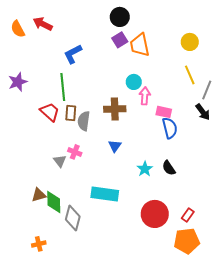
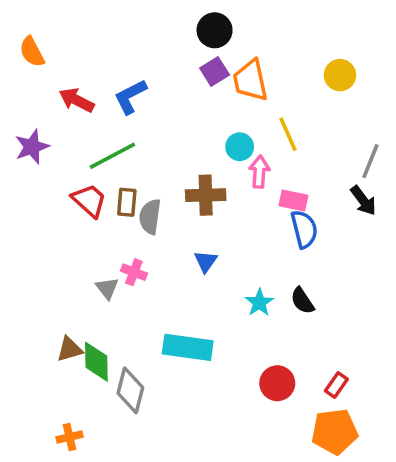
red arrow: (43, 24) -> (77, 100), moved
yellow line: (190, 75) -> (288, 134), moved
green line: (63, 87) -> (112, 156), turned 68
red circle: (155, 214) -> (277, 383), size x0.7

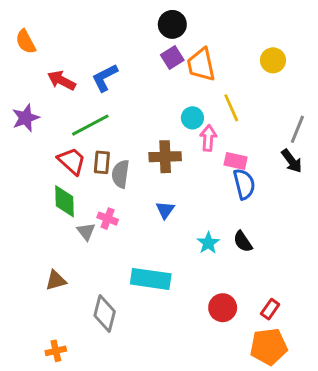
green diamond: (96, 362) -> (64, 201), moved

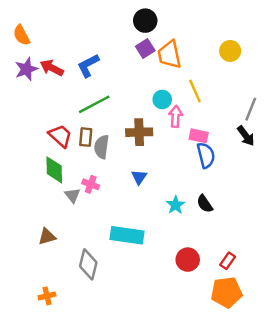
purple star: (26, 118) -> (26, 69), moved
green line: (90, 125) -> (94, 104), moved

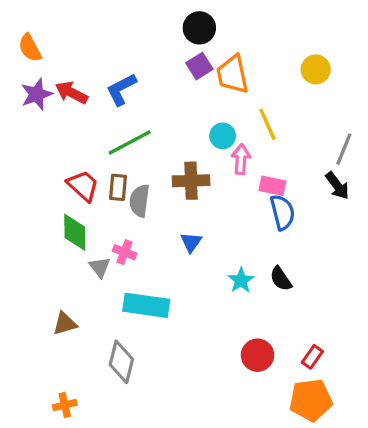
cyan rectangle: (127, 235) -> (146, 305), moved

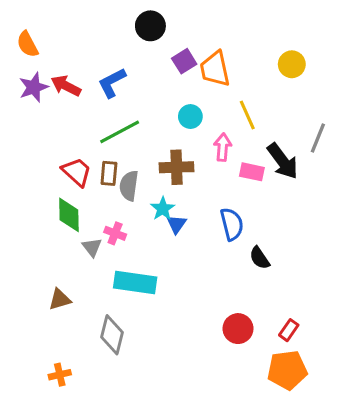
black circle: (199, 28) -> (150, 26), moved
cyan circle: (223, 136) -> (190, 117), moved
black arrow: (337, 186) -> (283, 161), moved, size x1.4
blue semicircle: (282, 212) -> (232, 224), moved
cyan star: (241, 280) -> (163, 209), moved

